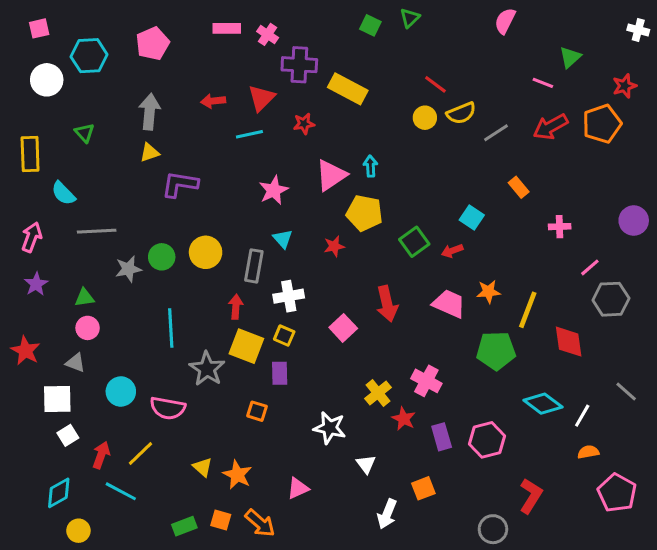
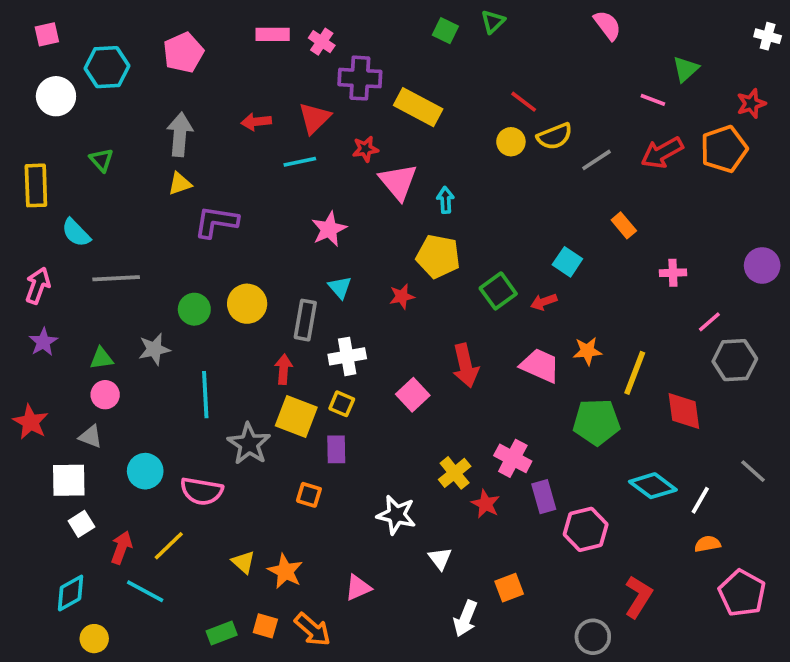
pink semicircle: (505, 21) -> (607, 25), turned 116
pink triangle: (331, 175) -> (398, 182), moved, turned -36
gray star: (128, 269) -> (154, 349), moved
purple rectangle: (442, 437) -> (544, 497), moved

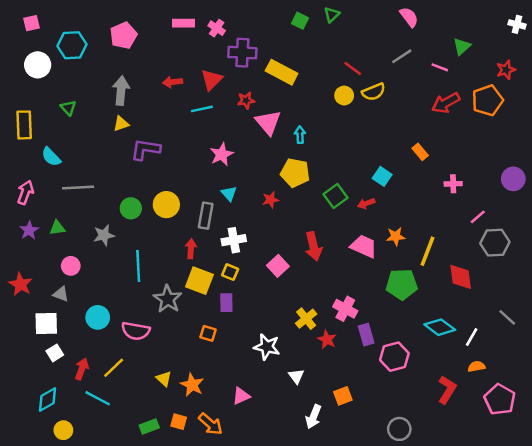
gray line: (596, 160) -> (402, 56), moved
green triangle: (101, 358) -> (57, 228), moved
red L-shape: (638, 597) -> (447, 390), moved

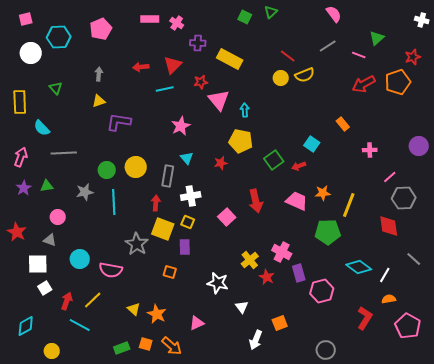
purple cross: (242, 53) -> (198, 43), size x0.7
gray arrow: (121, 91) -> (99, 74), size x0.6
cyan line: (138, 266) -> (114, 202), moved
red diamond: (461, 277) -> (389, 226), moved
cyan diamond: (47, 400) -> (26, 326), moved

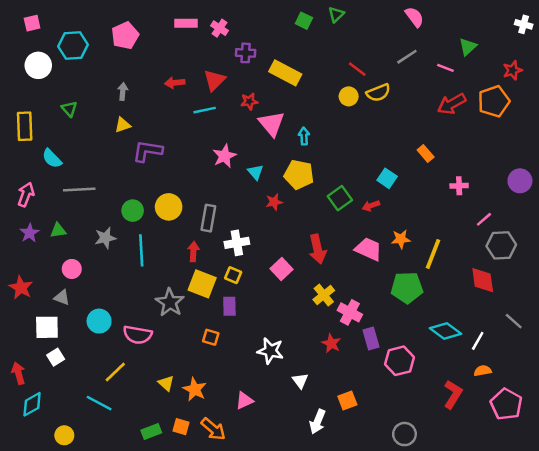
cyan triangle: (187, 158) -> (255, 172), moved
yellow cross: (250, 260) -> (324, 295), moved
red arrow: (67, 301) -> (18, 373), moved, turned -36

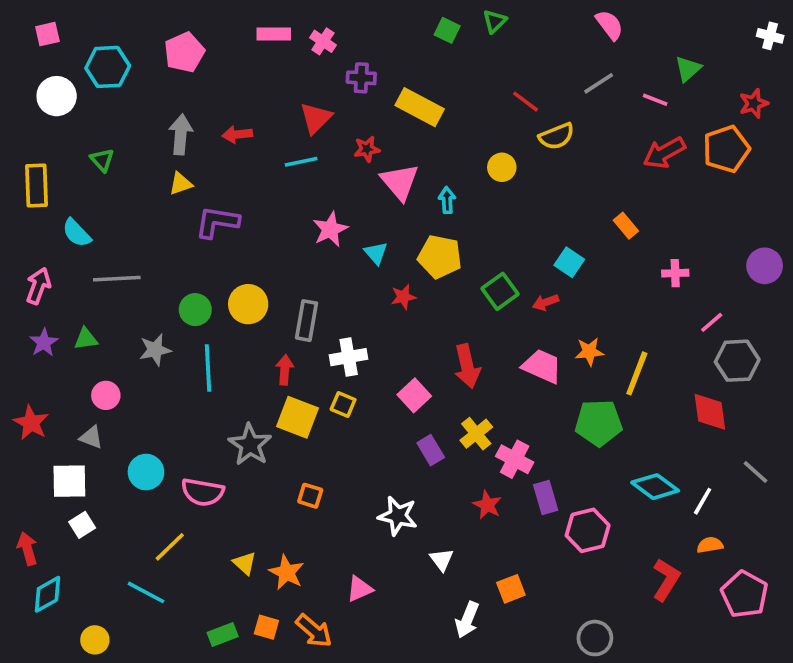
red arrow: (175, 83) -> (237, 134), moved
gray arrow: (123, 91) -> (181, 134), size x1.5
yellow circle: (349, 96) -> (502, 167), moved
purple rectangle: (229, 306) -> (431, 450), moved, turned -30

